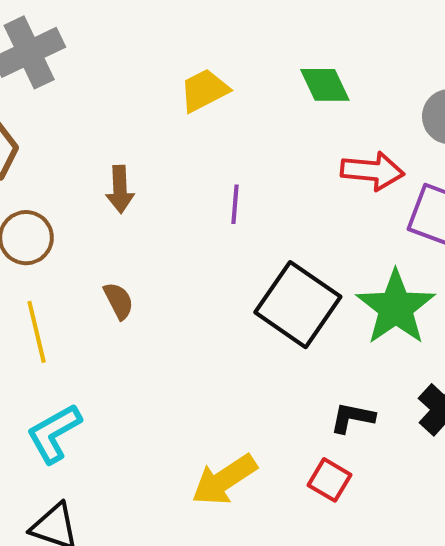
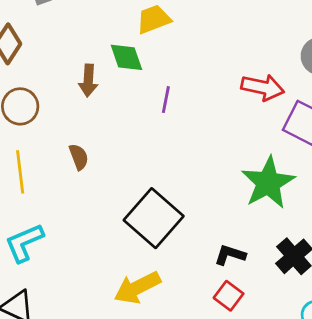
green diamond: (325, 85) -> (126, 57), moved
black square: (298, 305) -> (154, 218), moved
red square: (330, 480) -> (229, 296), moved

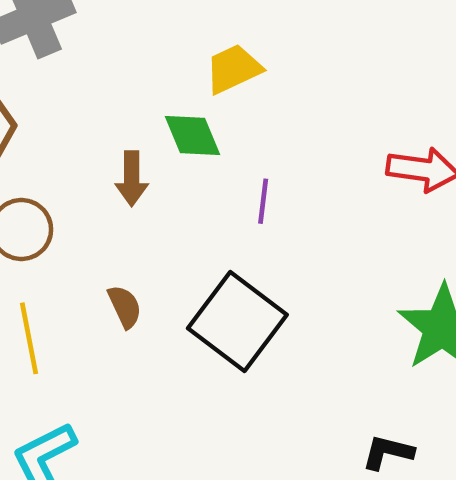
black square: (154, 218) -> (237, 321), moved

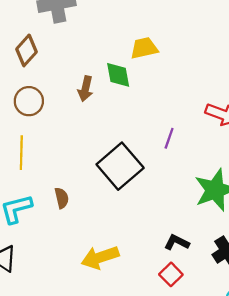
purple line: (263, 201) -> (169, 138), moved
brown semicircle: (125, 307) -> (62, 198), moved

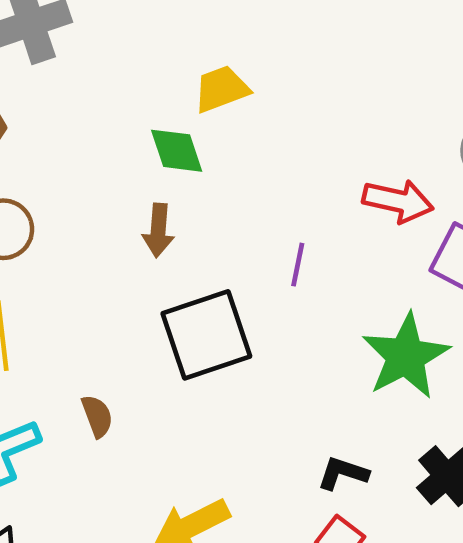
brown arrow: (85, 89) -> (158, 230), moved
black square: (120, 166) -> (206, 335), turned 30

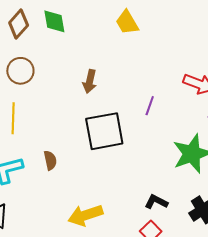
yellow trapezoid: (221, 89) -> (127, 22), turned -108
green diamond: (177, 151) -> (54, 21), moved

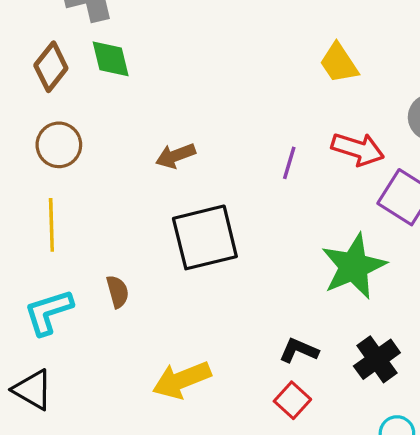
yellow trapezoid: (127, 22) -> (339, 63), moved
brown arrow: (90, 81) -> (176, 156), turned 60
purple line: (150, 106) -> (289, 163), moved

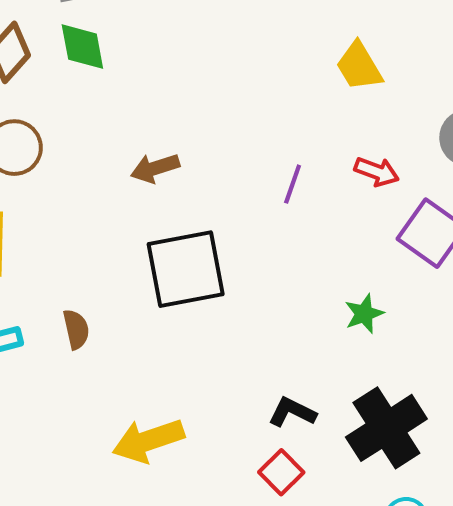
red arrow: (358, 149) -> (377, 172), size x0.7
green star: (354, 266) -> (364, 314), size x0.5
black cross: (377, 359) -> (386, 428), size x1.4

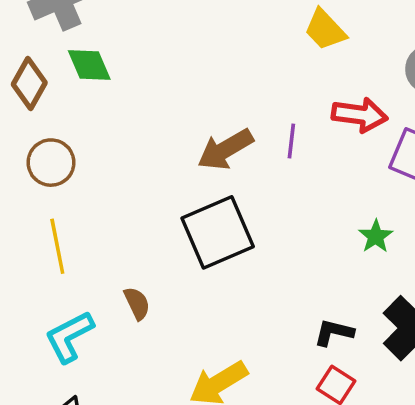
brown arrow: (155, 168) -> (225, 149), moved, size x1.4
red arrow: (377, 172) -> (360, 115), size x1.4

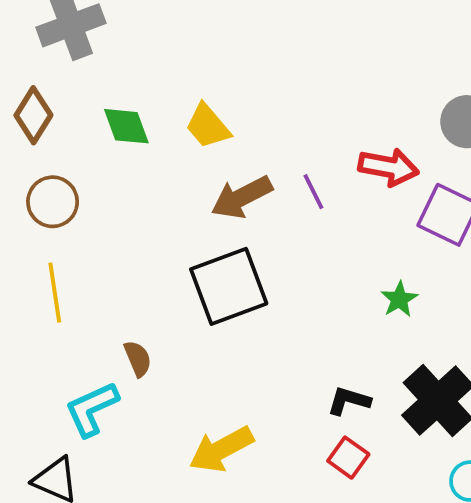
yellow trapezoid: (325, 30) -> (208, 126), moved
green diamond: (89, 65) -> (126, 126), moved
purple line: (291, 141) -> (313, 192), turned -36
cyan L-shape: (69, 337) -> (92, 409), moved

